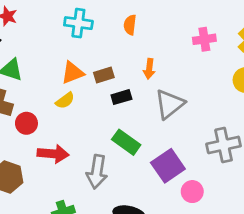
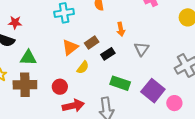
yellow semicircle: (65, 101) -> (83, 67), moved
gray triangle: (169, 104) -> (142, 49), size x0.7
red circle: (26, 123) -> (60, 87), moved

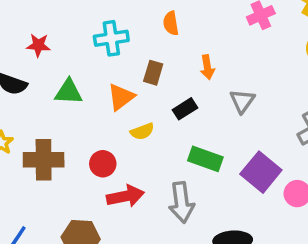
red star: (15, 23) -> (38, 45), moved
brown rectangle: (92, 43) -> (153, 73), moved, turned -40
green triangle: (28, 58) -> (68, 92), moved
yellow semicircle: (83, 67) -> (142, 131), turned 32

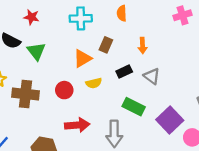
green triangle: (68, 92) -> (36, 51), moved, turned 42
gray triangle: (242, 101) -> (152, 76), moved, turned -36
red circle: (103, 164) -> (64, 90), moved

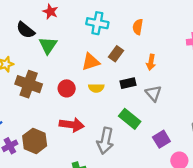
purple square: (170, 120) -> (161, 139), size x0.7

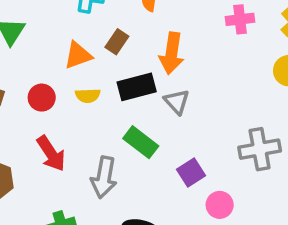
orange arrow: (151, 62) -> (172, 53), size x1.6
black rectangle: (128, 83) -> (137, 87), size x1.5
red arrow: (72, 125) -> (51, 154), turned 50

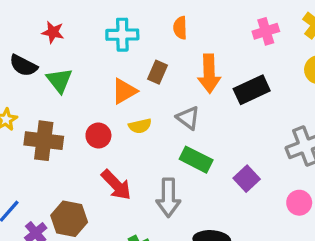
black rectangle: (137, 87) -> (252, 90), moved
gray triangle: (177, 102) -> (188, 118), moved
pink circle: (220, 205) -> (299, 203), moved

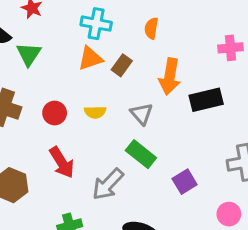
orange triangle: (124, 91) -> (90, 58), moved
gray arrow: (168, 198) -> (108, 184), turned 32

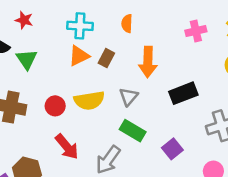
black rectangle: (206, 100) -> (183, 93), moved
yellow semicircle: (95, 112) -> (89, 100), size x1.6
gray triangle: (142, 114) -> (128, 97), turned 30

